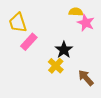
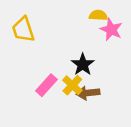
pink rectangle: (29, 42) -> (46, 85), moved
brown arrow: (86, 78) -> (88, 93), moved, turned -54

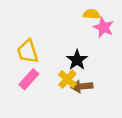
yellow trapezoid: (23, 30) -> (28, 51), moved
pink rectangle: (46, 85) -> (29, 79), moved

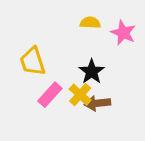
yellow semicircle: (91, 14) -> (90, 23), moved
pink rectangle: (29, 79) -> (50, 95), moved

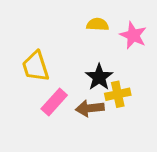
yellow cross: (80, 95) -> (118, 94), moved, turned 35
brown arrow: (97, 103) -> (90, 108), moved

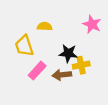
yellow semicircle: (98, 24) -> (45, 26), moved
black star: (99, 77) -> (68, 53), turned -30

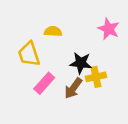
brown arrow: (62, 75) -> (73, 88), turned -48

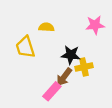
pink star: (109, 29) -> (95, 25), turned -30
pink rectangle: (44, 83) -> (52, 91), moved

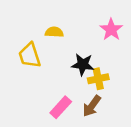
pink star: (95, 25) -> (111, 30), turned -30
brown arrow: (64, 77) -> (92, 106), moved

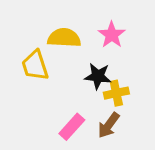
pink star: (111, 30) -> (112, 35), moved
yellow semicircle: (54, 32) -> (64, 38), size x1.5

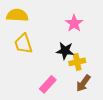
yellow semicircle: (64, 38) -> (17, 15), moved
brown arrow: (109, 125) -> (83, 83), moved

